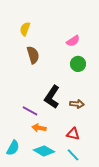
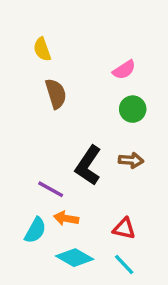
yellow semicircle: (25, 29) -> (42, 49), turned -40
brown arrow: (77, 104) -> (131, 160), moved
cyan semicircle: (13, 148) -> (35, 230), moved

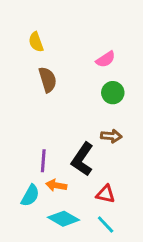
black L-shape: (88, 165) -> (82, 159), moved
purple line: (51, 189) -> (43, 161), turned 65

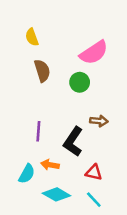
pink semicircle: (106, 59) -> (94, 53), size x1.6
green circle: (113, 93) -> (80, 82), moved
purple line: (43, 161) -> (38, 131), moved

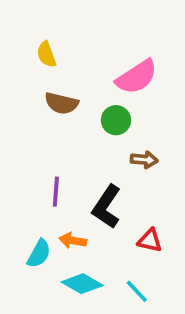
brown semicircle: (42, 71) -> (61, 103), turned 120
brown arrow: (99, 121) -> (144, 160), moved
red triangle: (94, 173) -> (150, 240), moved

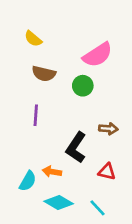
yellow semicircle: (46, 54) -> (33, 39), turned -30
brown arrow: (144, 160) -> (108, 129), moved
purple line: (56, 192) -> (36, 115), moved

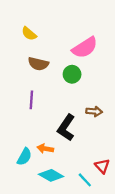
red triangle: (107, 172) -> (102, 166), moved, turned 35

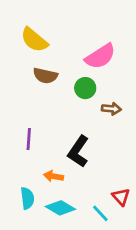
yellow semicircle: (29, 34) -> (34, 40), size x1.5
purple line: (31, 100) -> (29, 139), moved
brown arrow: (94, 111) -> (111, 109), moved
cyan semicircle: (24, 157) -> (27, 198), moved, turned -36

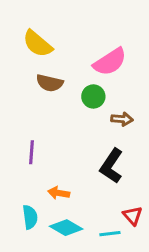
black L-shape: (78, 151) -> (111, 166), moved
cyan line: (100, 213) -> (110, 234), turned -54

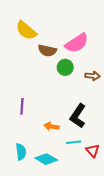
brown semicircle: (50, 83) -> (47, 50), moved
brown arrow: (122, 119) -> (93, 76), moved
orange arrow: (59, 193) -> (51, 126), moved
cyan line: (110, 234) -> (74, 142), moved

